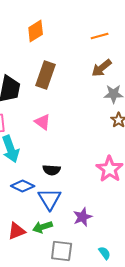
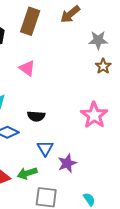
brown arrow: (102, 68) -> (70, 14), moved
blue triangle: (50, 199) -> (45, 148), moved, size x0.7

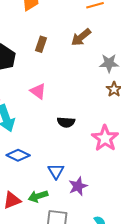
brown rectangle: (30, 21) -> (41, 44), size x0.6
black semicircle: (36, 116) -> (66, 122), moved

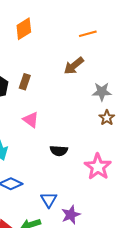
brown rectangle: (41, 44) -> (25, 82), moved

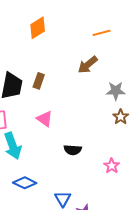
pink star: (98, 167) -> (112, 166), size x0.6

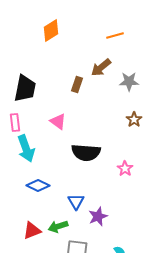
brown rectangle: (39, 81) -> (77, 85), moved
gray star: (116, 91) -> (129, 82), moved
black semicircle: (73, 150) -> (86, 153), size x1.6

